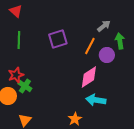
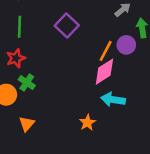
purple square: (58, 39) -> (67, 25), turned -30
orange line: (90, 46) -> (106, 51), moved
red star: (16, 75) -> (16, 58), moved

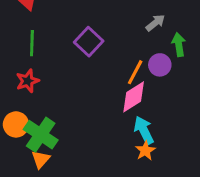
green cross: (27, 83) -> (41, 135), moved, size x1.6
cyan arrow: (113, 100) -> (144, 130), turned 55
orange star: (87, 123) -> (145, 151), moved

